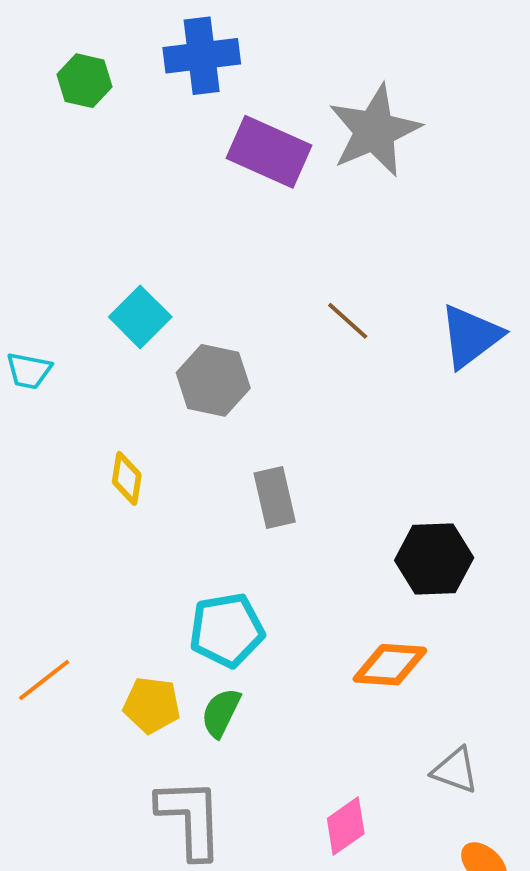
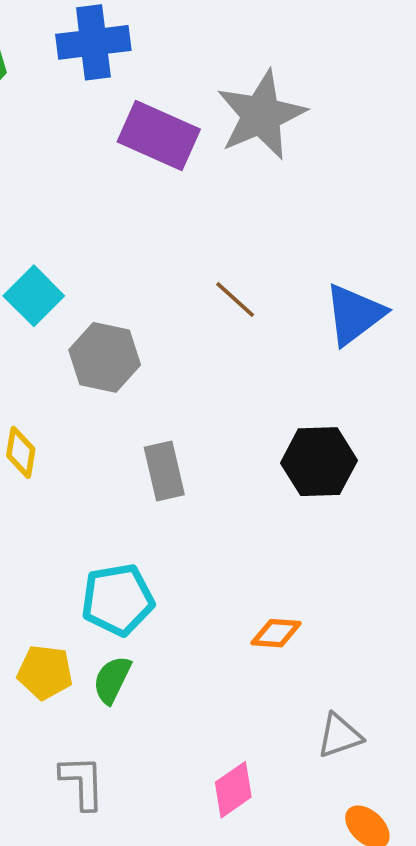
black hexagon: (434, 559) -> (319, 462), moved
orange diamond: (390, 665) -> (276, 633), size x0.7
gray triangle: (455, 770) -> (339, 736), turned -39
gray L-shape: (190, 818) -> (82, 782), size x0.7

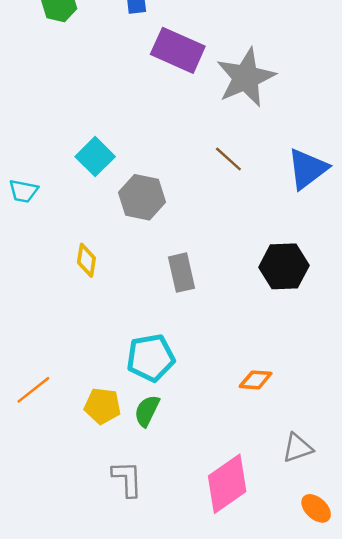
gray star: (261, 115) -> (246, 77), moved
pink diamond: (233, 790) -> (227, 484), size x1.6

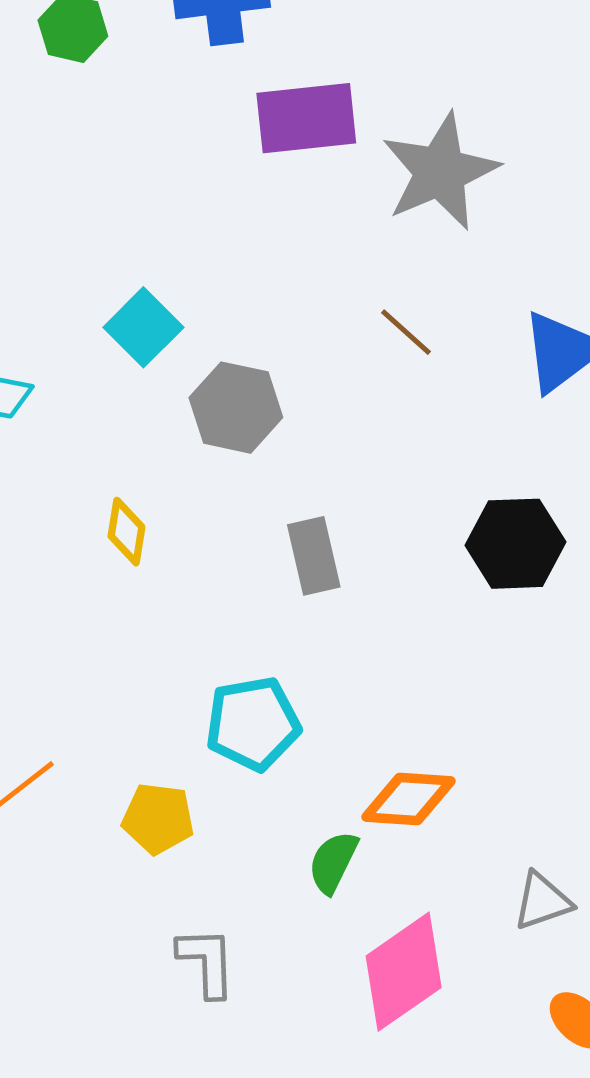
purple rectangle: (178, 50) -> (306, 118), turned -30
orange diamond: (256, 380) -> (408, 799), moved, size x1.4
green semicircle: (147, 411) -> (333, 862), moved

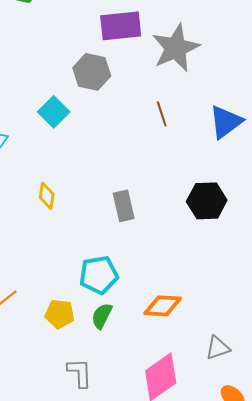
brown line: (406, 332) -> (162, 114), turned 30
gray hexagon: (236, 408) -> (92, 72), moved
green semicircle: (333, 862) -> (102, 316), moved

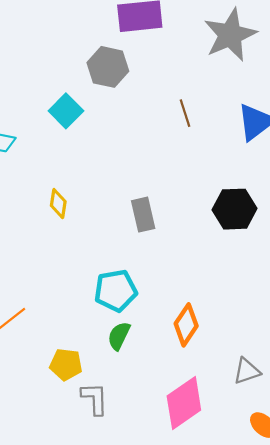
gray star: (176, 48) -> (230, 35), moved
orange diamond: (163, 306) -> (186, 325), turned -60
yellow pentagon: (60, 314) -> (66, 364), moved

